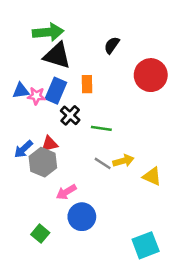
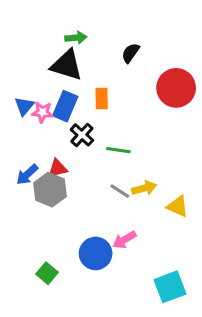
green arrow: (48, 32) -> (76, 38), moved, size x0.6
blue triangle: (21, 91) -> (24, 106), turned -42
pink arrow: (66, 192) -> (124, 240), moved

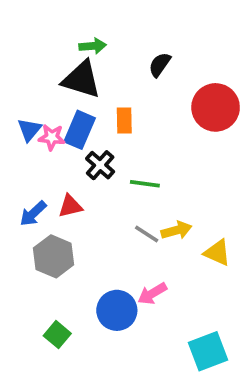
gray hexagon: (50, 190) -> (54, 256), moved

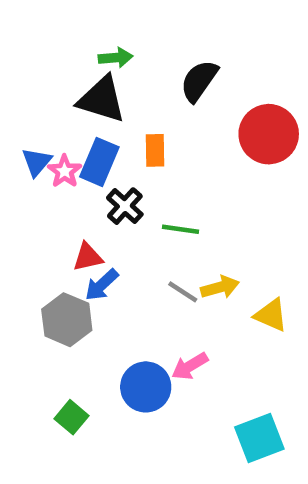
black semicircle: (160, 65) -> (199, 81), size x1.4
pink star: (52, 137) -> (65, 171), turned 30
blue arrow: (33, 214) -> (102, 285), moved

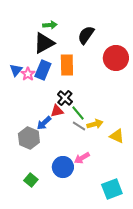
black triangle: (102, 99) -> (44, 43), turned -45
orange rectangle: (155, 150) -> (67, 65), size x1.5
black cross: (125, 206) -> (65, 98), moved
green line: (181, 229) -> (78, 113), moved, turned 42
red triangle: (88, 257) -> (57, 111), moved

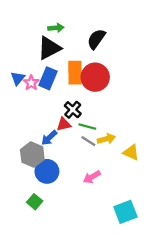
red circle: (116, 58) -> (95, 77), moved
green line: (78, 113) -> (87, 127), turned -35
blue circle: (63, 167) -> (47, 171), moved

